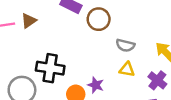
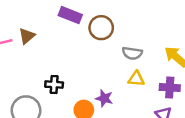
black cross: (50, 68) -> (54, 85), size x0.6
purple cross: (157, 80) -> (170, 88), turned -30

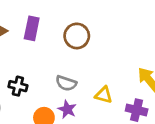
purple rectangle: (70, 15) -> (32, 28), moved, turned 70
gray semicircle: (132, 53) -> (66, 83), moved

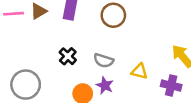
black cross: (18, 86) -> (68, 56), moved, turned 30

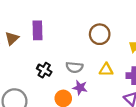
brown circle: (113, 15) -> (100, 34), moved

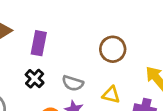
purple rectangle: (37, 30) -> (39, 43), moved

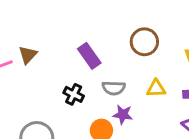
purple rectangle: (39, 43) -> (89, 56), moved, turned -30

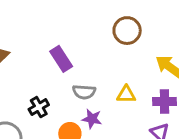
brown circle: (144, 42) -> (127, 31), moved
black cross: (74, 94) -> (39, 107), moved, turned 30

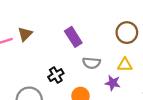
brown circle: (127, 31) -> (127, 33), moved
purple star: (92, 119) -> (113, 83), moved

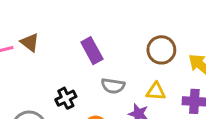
brown triangle: (25, 34) -> (30, 42), turned -42

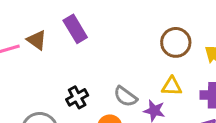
purple rectangle: (92, 51) -> (75, 29), moved
gray semicircle: (113, 86) -> (125, 97), moved, turned 30

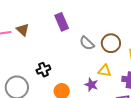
purple rectangle: (75, 29) -> (62, 22), moved
gray semicircle: (125, 97) -> (87, 43), moved

